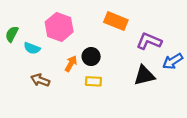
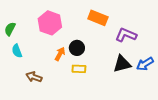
cyan semicircle: (32, 48) -> (17, 51), moved, turned 48
blue arrow: (173, 61) -> (145, 64), moved
brown arrow: (40, 80) -> (34, 77), moved

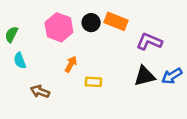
black circle: (77, 48) -> (91, 23), moved

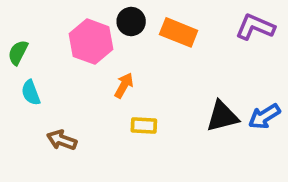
black circle: (91, 23) -> (131, 22), moved
purple L-shape: (149, 42) -> (255, 27), moved
orange arrow: (71, 64) -> (124, 85), moved

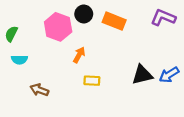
cyan semicircle: (31, 93) -> (19, 60), turned -70

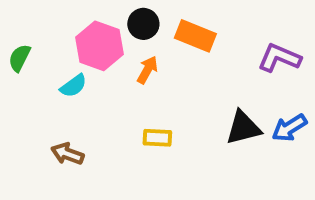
purple L-shape: (163, 18) -> (279, 58), moved
orange arrow: (79, 55) -> (147, 70), moved
cyan semicircle: (19, 60) -> (73, 86), moved, turned -35

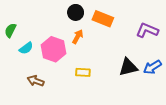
pink hexagon: (99, 46) -> (53, 49), moved
cyan semicircle: (73, 86) -> (26, 48), moved

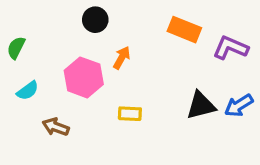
black circle: (76, 12) -> (95, 20), moved
orange rectangle: (103, 19) -> (184, 30), moved
cyan semicircle: (26, 48) -> (28, 91), moved

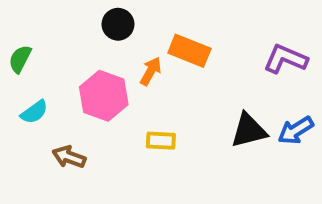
orange rectangle: (184, 30) -> (189, 51), moved

